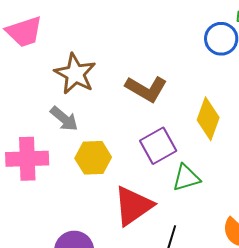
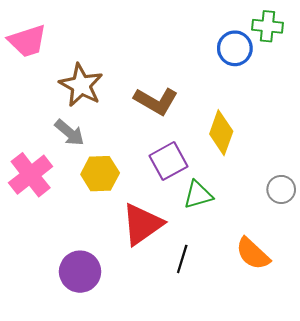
pink cross: (27, 159) -> (31, 175), turned -36

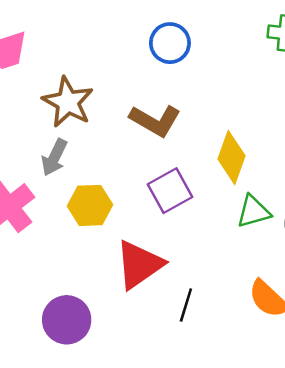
blue circle: (235, 48) -> (170, 43), moved
gray arrow: (70, 133) -> (54, 157), turned 76
green triangle: (198, 195) -> (254, 212), moved

